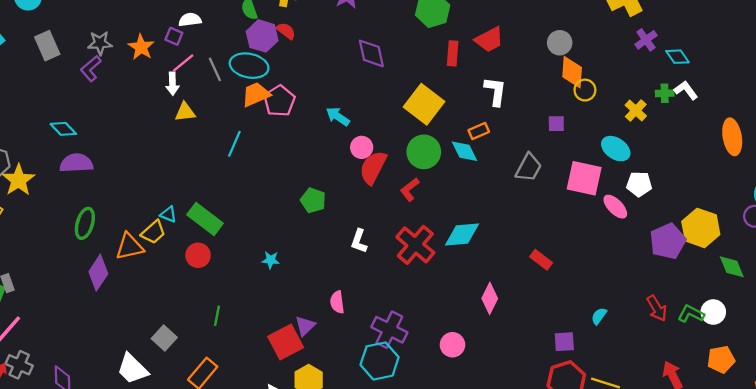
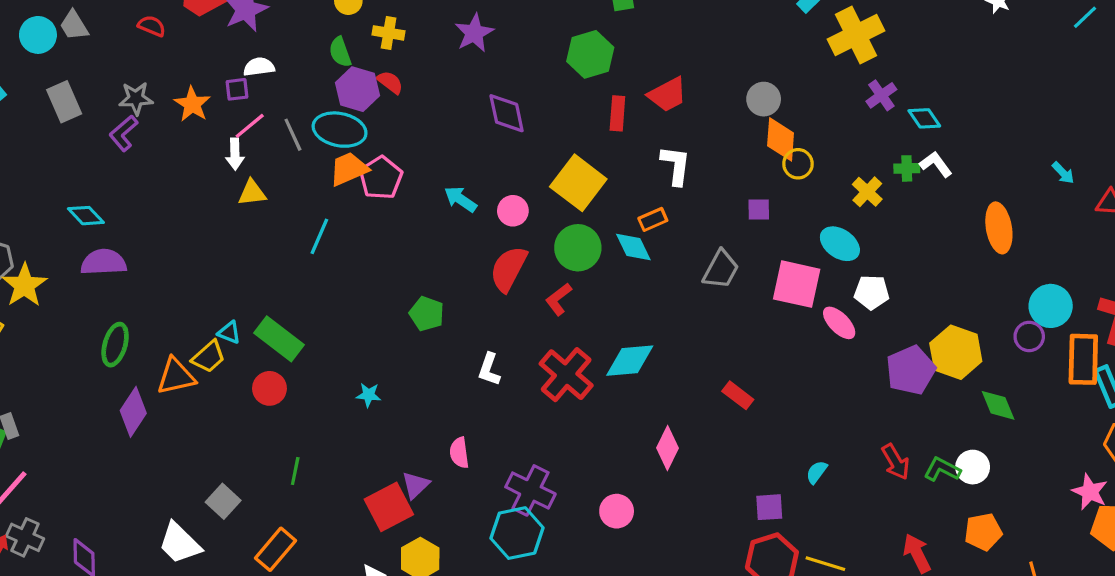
purple square: (174, 36) -> (237, 89), turned -30
pink circle: (362, 147) -> (513, 211), moved

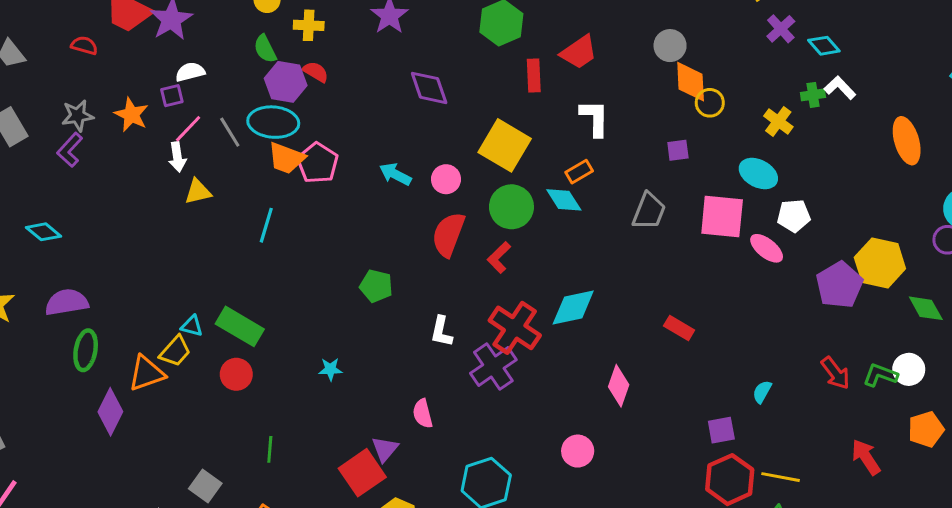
orange trapezoid: (349, 169) -> (286, 158), turned -129
purple semicircle: (104, 262) -> (67, 302), moved
purple cross: (530, 490) -> (493, 366), moved, turned 36

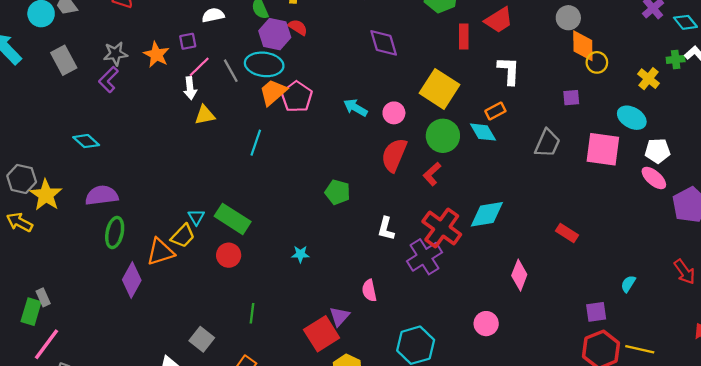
white semicircle: (190, 72) -> (213, 15), moved
orange trapezoid: (286, 158) -> (273, 92), turned 116
pink ellipse: (767, 248) -> (654, 178), moved
cyan triangle: (192, 326) -> (196, 217), turned 42

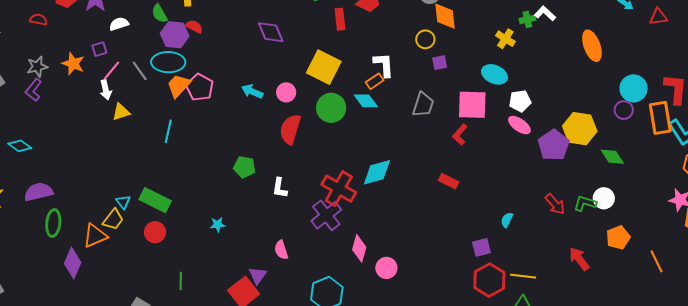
yellow circle: (597, 62) -> (425, 39), moved
white L-shape: (509, 71) -> (384, 65), moved
red L-shape: (432, 174) -> (460, 134), moved
white L-shape: (386, 229) -> (280, 188), moved
pink diamond: (519, 275) -> (359, 248), moved

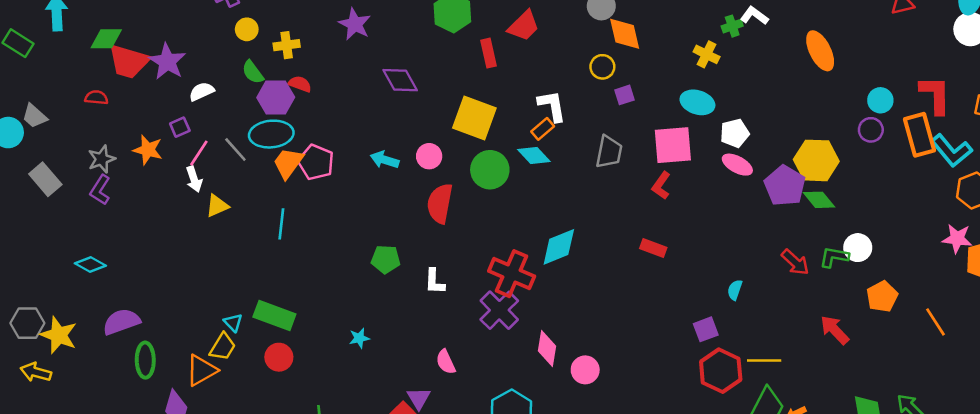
cyan circle: (634, 88) -> (880, 100), size x0.7
green diamond: (612, 157) -> (819, 200), moved

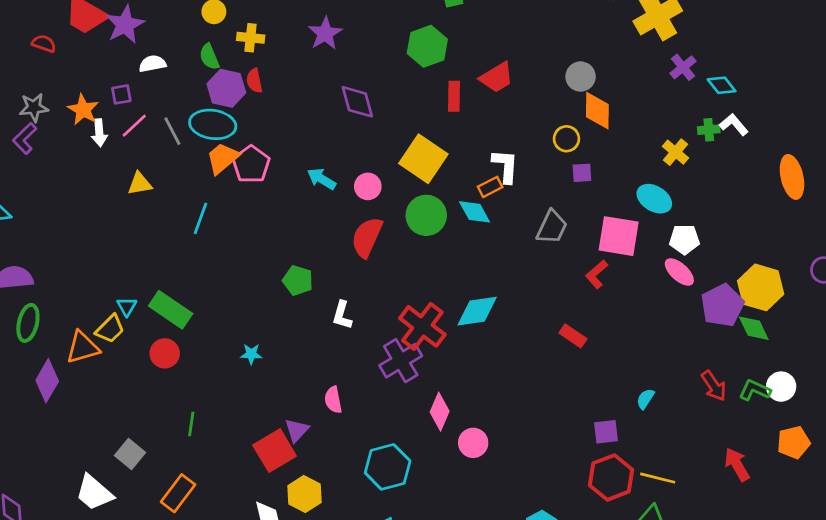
red semicircle: (300, 84) -> (254, 81), turned -135
white arrow: (194, 179) -> (99, 133), moved

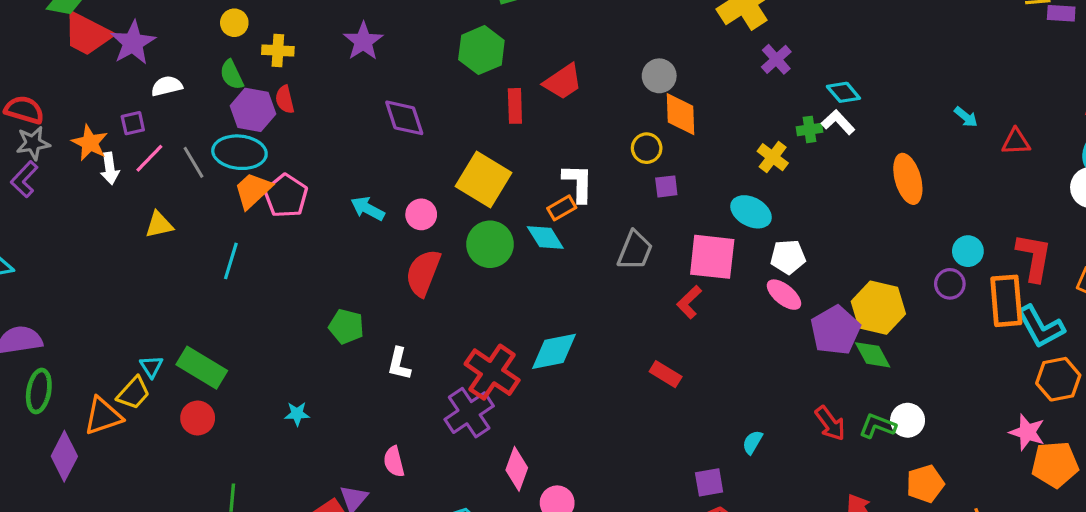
red semicircle: (44, 44) -> (24, 110), moved, size x1.4
cyan diamond: (722, 85) -> (843, 92), moved

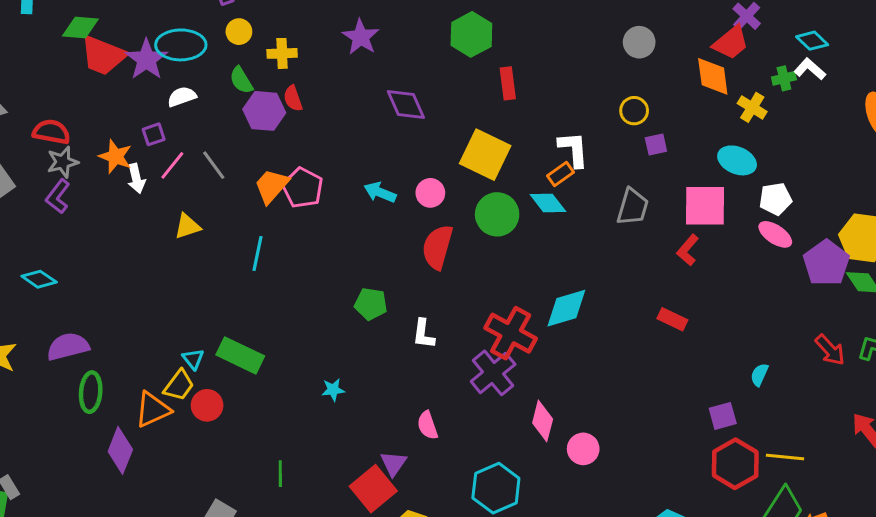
red trapezoid: (563, 82) -> (731, 43), moved
orange diamond: (680, 114) -> (713, 76), moved
cyan ellipse: (239, 152) -> (181, 45), moved
red circle: (198, 418) -> (207, 405), moved

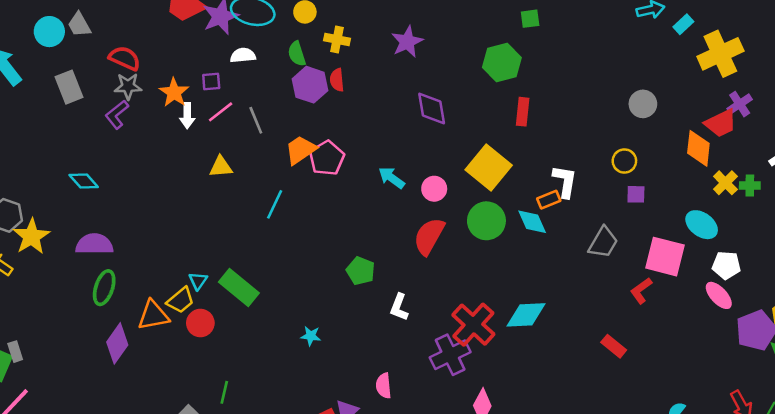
green cross: (784, 78) -> (750, 185), moved
green line: (280, 474) -> (224, 392), moved

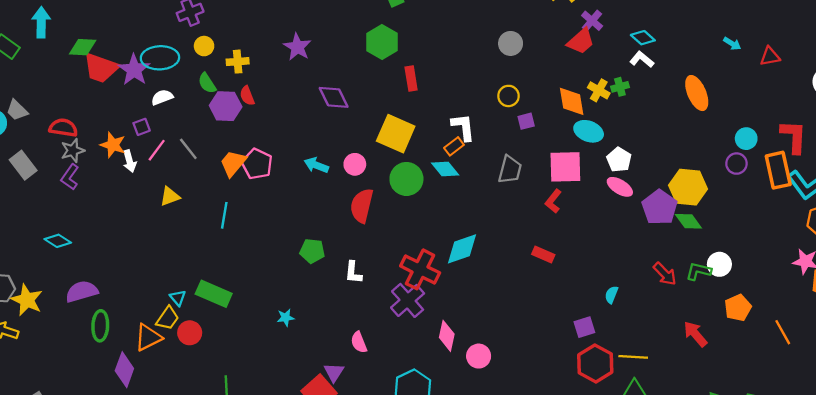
orange diamond: (698, 148) -> (572, 101), moved
white pentagon: (726, 265) -> (619, 160), turned -30

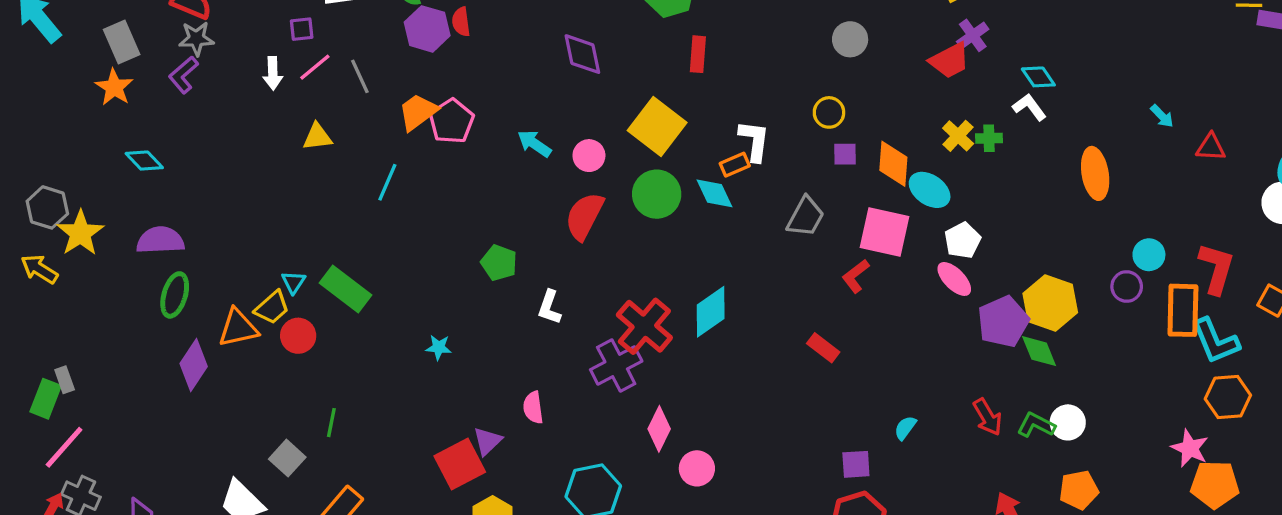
orange diamond: (572, 101) -> (893, 164), moved
orange star: (113, 145) -> (114, 87), moved
cyan diamond: (462, 249) -> (711, 312), turned -30

